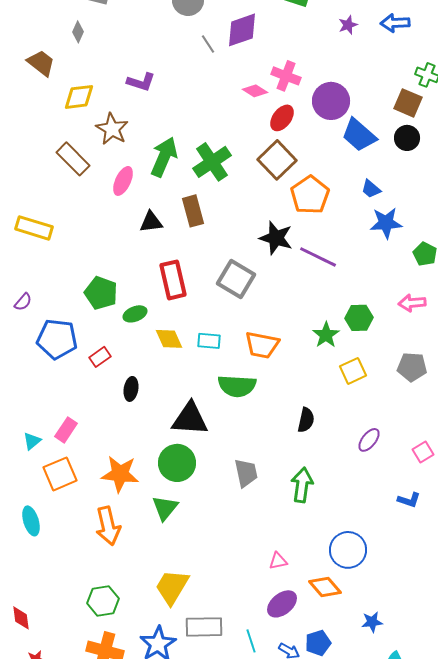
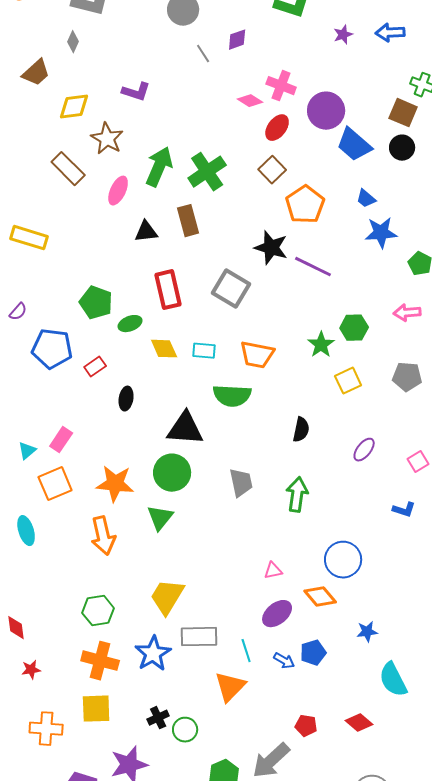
purple diamond: (242, 30) -> (237, 40), size x0.6
brown trapezoid: (41, 63) -> (36, 73), turned 100
brown square: (277, 160) -> (272, 170), size x0.7

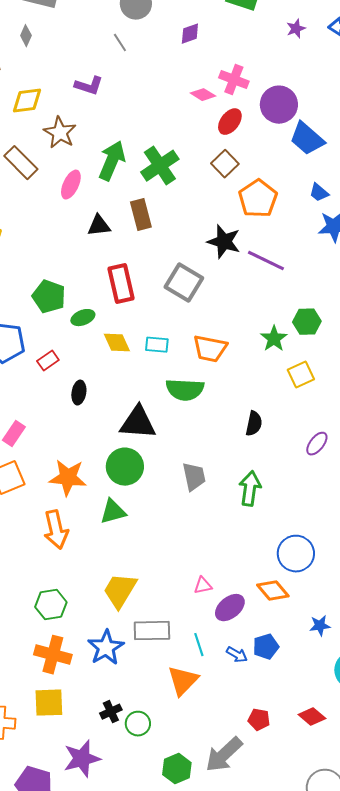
gray line: (203, 54) -> (120, 43), moved
green triangle: (160, 518) -> (113, 512), turned 36
pink triangle: (273, 571) -> (203, 586), moved

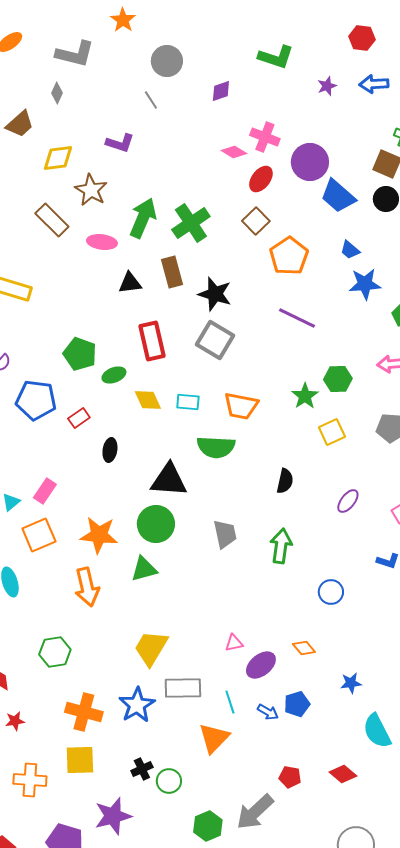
pink ellipse: (71, 185) -> (102, 242), turned 72
black star: (224, 242) -> (215, 294), moved
blue circle: (296, 554) -> (331, 592), moved, size x0.7
orange diamond: (273, 591) -> (304, 648), size x0.7
green hexagon: (51, 605) -> (55, 652), moved

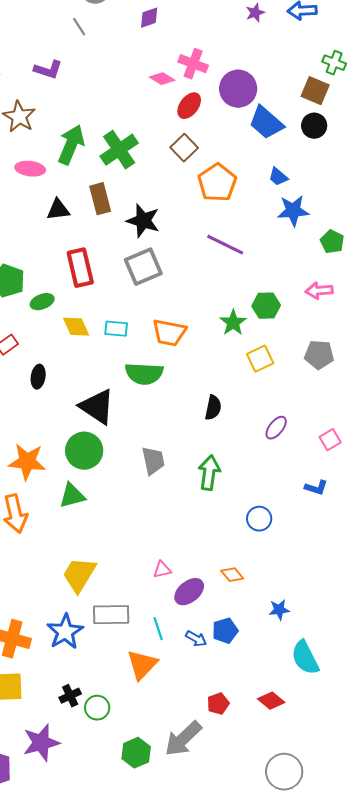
gray square: (215, 340) -> (143, 267), turned 36
black triangle: (169, 480) -> (97, 407), turned 30
red pentagon: (290, 777) -> (218, 704), turned -30

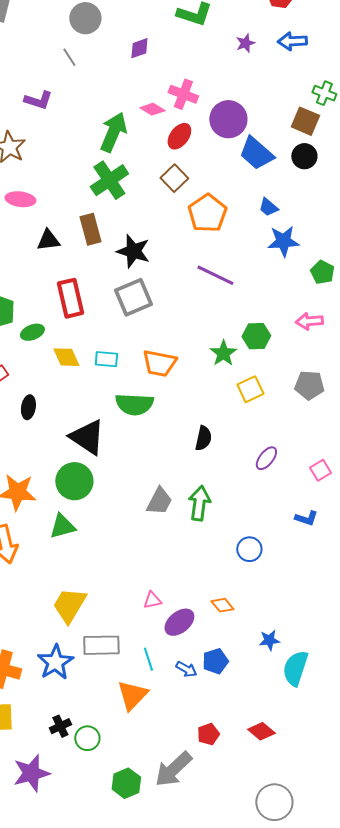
green arrow: (71, 145) -> (113, 132), moved
gray trapezoid: (153, 461) -> (159, 501), moved, turned 40
cyan semicircle: (305, 658) -> (295, 668), moved, turned 45

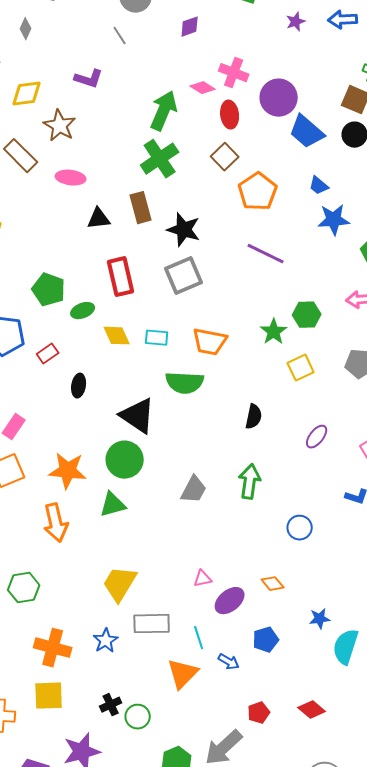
red ellipse: (179, 136) -> (230, 115), turned -44
gray trapezoid: (159, 501) -> (194, 490), moved
blue star: (55, 662) -> (106, 641), size x0.7
blue arrow: (186, 669) -> (229, 662), moved

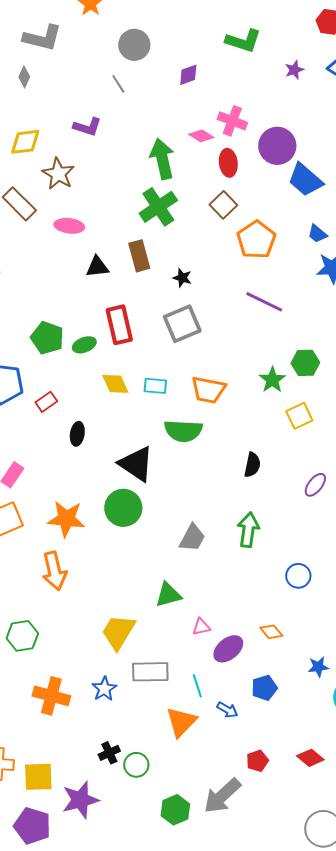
green arrow: (164, 111) -> (162, 159), turned -36
black star: (184, 230) -> (182, 278), size x0.6
green ellipse: (83, 311) -> (84, 345), moved
green triangle: (113, 505) -> (168, 595), moved
yellow square: (49, 696) -> (38, 777), moved

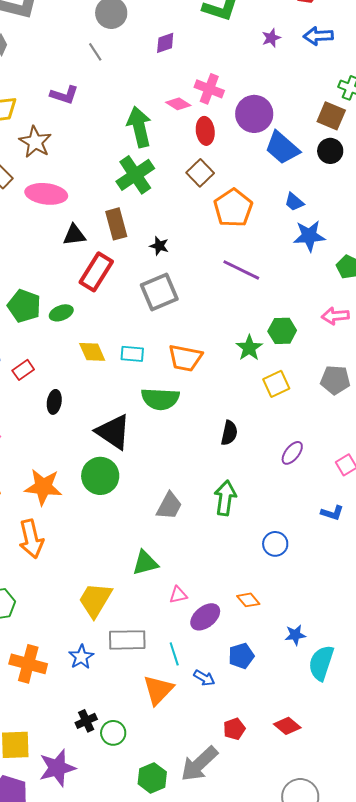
pink ellipse: (69, 226) -> (46, 194), size x1.4
red rectangle: (119, 325) -> (96, 272), moved, turned 45

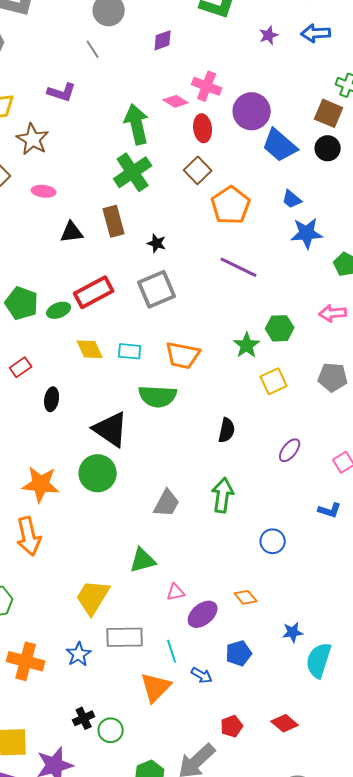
pink ellipse: (46, 194) -> (44, 191), size x0.6
red rectangle: (96, 272) -> (94, 292), moved, turned 30

